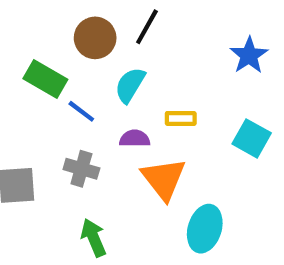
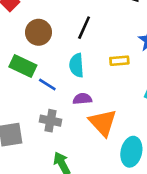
brown circle: (95, 38) -> (39, 32), moved
cyan semicircle: (130, 85) -> (77, 65), turned -30
yellow rectangle: (181, 118) -> (119, 61), moved

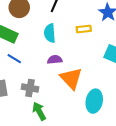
blue line: (47, 84) -> (14, 59), moved
gray cross: (50, 121) -> (30, 88), moved

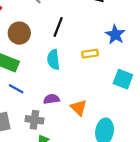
purple semicircle: (55, 60) -> (51, 99), moved
orange triangle: (71, 78) -> (79, 108), size x0.7

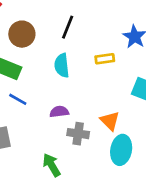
orange triangle: (79, 108) -> (110, 121), moved
gray cross: (34, 120) -> (78, 134), moved

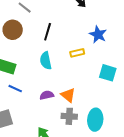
brown circle: (22, 34) -> (13, 30), moved
orange triangle: (110, 121) -> (68, 95), moved
gray cross: (78, 134) -> (69, 116), moved

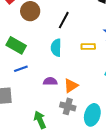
blue line: (15, 89) -> (21, 69), turned -56
orange triangle: (68, 95) -> (71, 86), turned 35

